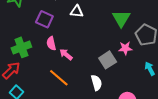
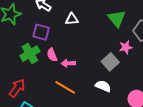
green cross: (21, 47) -> (30, 54), moved
pink arrow: (66, 54) -> (68, 63), turned -32
white semicircle: (96, 83) -> (103, 86), turned -42

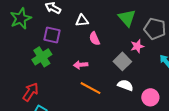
pink semicircle: (52, 55) -> (94, 39), moved
white semicircle: (103, 86) -> (125, 85), moved
orange line: (65, 87) -> (90, 88), moved

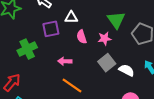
purple square: (52, 35) -> (51, 29), moved, turned -30
pink star: (137, 46) -> (105, 39), moved
white semicircle: (125, 85) -> (126, 70), moved

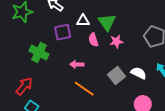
green triangle: (116, 20) -> (107, 22), moved
green cross: (27, 49) -> (39, 52), turned -36
gray square: (107, 63) -> (116, 75), moved

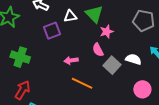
pink semicircle: (93, 40) -> (98, 50), moved
green cross: (39, 52) -> (20, 57), moved

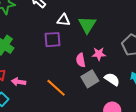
purple square: (52, 31) -> (52, 40), moved
pink star: (107, 32) -> (99, 54), moved
pink arrow: (71, 60) -> (19, 82), moved

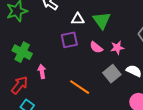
pink semicircle: (81, 60) -> (96, 47), moved, turned -32
pink arrow: (19, 82) -> (42, 71), moved, turned 80

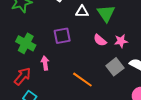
purple square: (69, 40) -> (62, 36), moved

